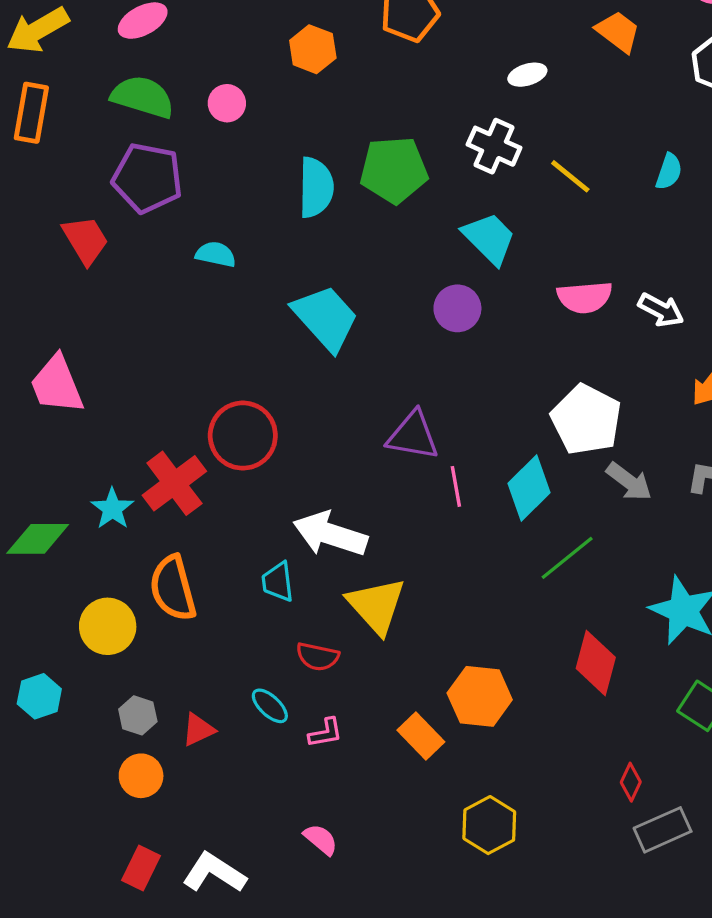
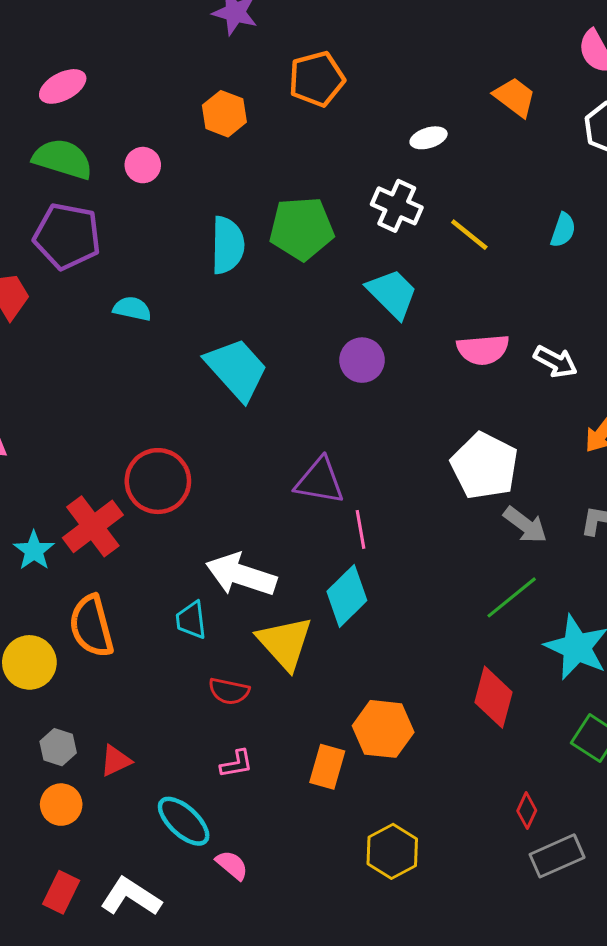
cyan diamond: (529, 488) -> (347, 596), moved
green line: (567, 558) -> (512, 597), moved
cyan ellipse: (270, 706) -> (184, 821), moved, size x1.5
orange rectangle: (421, 736) -> (327, 767), turned 60

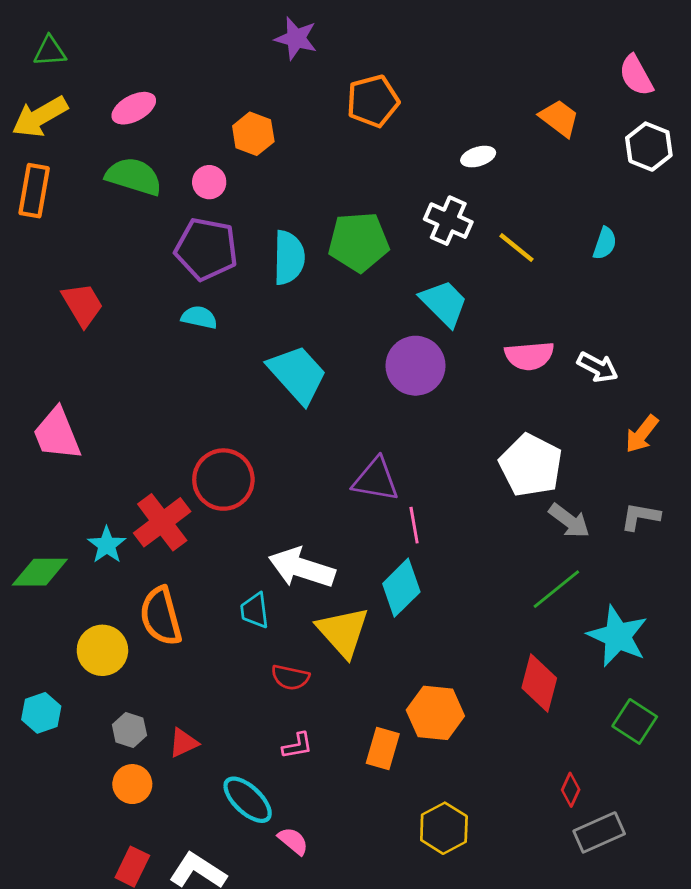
orange hexagon: (224, 114) -> (253, 134), moved
purple pentagon: (67, 236) -> (206, 249), moved
purple circle: (362, 360) -> (416, 366), size x1.4

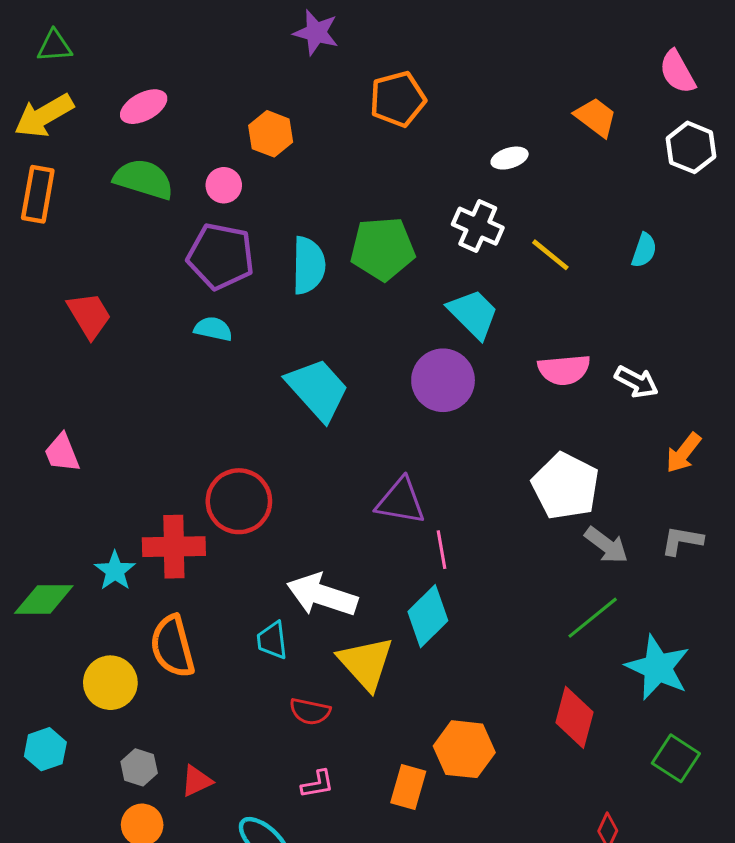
pink trapezoid: (57, 434) -> (62, 453), size x0.7
red cross: (162, 522) -> (174, 547), turned 36

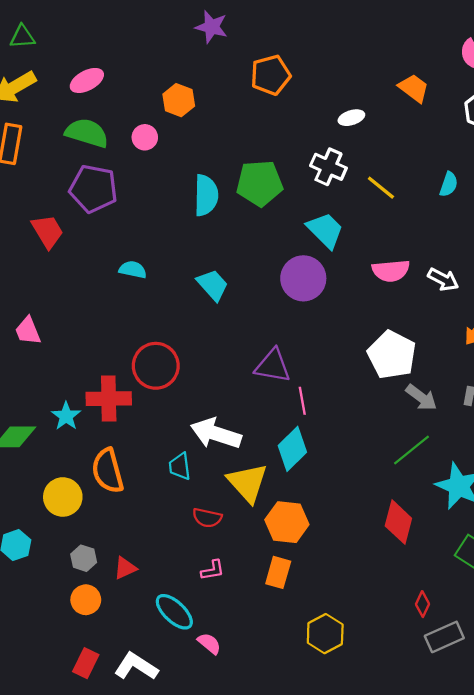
purple pentagon: (221, 256) -> (93, 189), moved
cyan semicircle: (213, 329) -> (133, 270), moved
cyan trapezoid: (318, 389) -> (213, 285), size x0.7
orange hexagon: (464, 749) -> (287, 522), moved

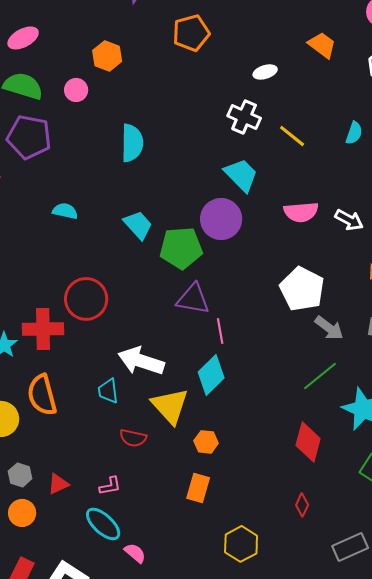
green pentagon: (260, 183) -> (181, 248), moved
orange hexagon: (287, 522) -> (206, 442), size x0.6
pink L-shape: (213, 570) -> (110, 486), moved
red diamond: (422, 604) -> (302, 505), moved

